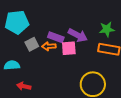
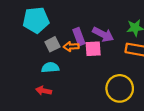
purple rectangle: (56, 37) -> (79, 37), turned 49
cyan semicircle: (12, 65) -> (50, 67), moved

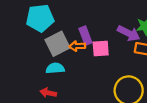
purple arrow: (103, 34) -> (129, 33), moved
gray square: (52, 44) -> (57, 44), size x1.5

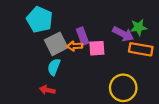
cyan pentagon: (40, 18) -> (40, 20), turned 30
cyan semicircle: (55, 68) -> (54, 67), turned -63

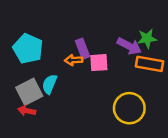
cyan pentagon: (40, 20) -> (28, 49), moved
gray square: (56, 44) -> (29, 92), moved
red arrow: (47, 90) -> (27, 111), moved

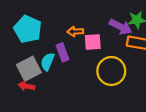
purple rectangle: (82, 49) -> (63, 52), moved
orange arrow: (74, 60) -> (75, 31), moved
yellow circle: (129, 108) -> (111, 71), moved

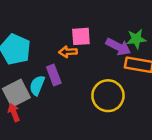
pink square: (93, 42) -> (81, 36), moved
red arrow: (27, 86) -> (14, 112), turned 56

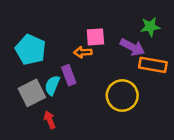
green star: (136, 39) -> (150, 27), moved
red arrow: (14, 112) -> (50, 120), moved

